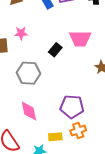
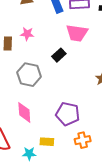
pink trapezoid: (80, 38) -> (77, 33), moved
orange cross: (78, 131) -> (83, 140), moved

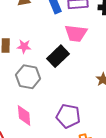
pink star: (27, 34) -> (24, 46), moved
black rectangle: (59, 55) -> (58, 56), size x1.5

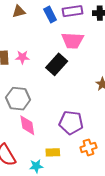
gray hexagon: (28, 77) -> (18, 99), moved

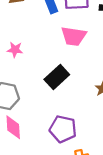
black rectangle: (57, 64) -> (57, 77), moved

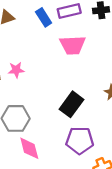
black rectangle: (57, 77) -> (72, 104), moved

